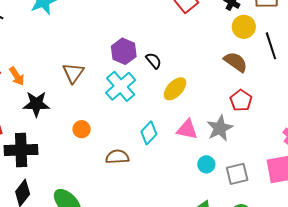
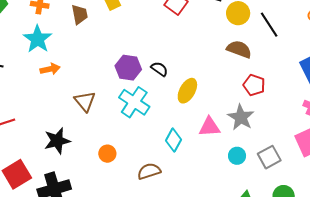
orange arrow: (17, 76) -> (50, 69), moved, turned -54

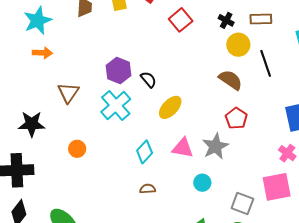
gray square: (269, 157) -> (242, 203), moved, turned 35
brown semicircle: (149, 171) -> (148, 189), moved, size x0.7

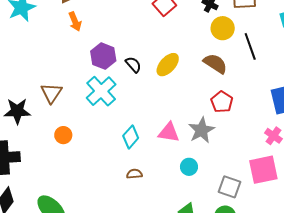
orange arrow: (42, 53) -> (75, 22), moved, turned 66
brown triangle: (68, 93) -> (51, 93), moved
yellow ellipse: (170, 107) -> (168, 65), moved

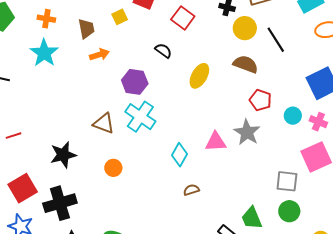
orange arrow: (75, 22) -> (99, 55), turned -72
black semicircle: (133, 65) -> (163, 51), moved
brown triangle: (51, 93) -> (104, 123), moved, turned -30
cyan circle: (189, 167) -> (293, 116), moved

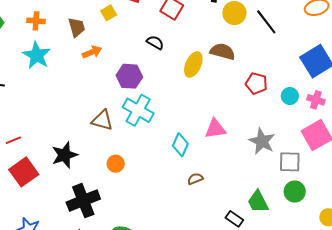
brown semicircle: (246, 64) -> (223, 51), moved
gray star: (247, 132) -> (262, 141), moved
red square: (23, 188) -> (24, 172), moved
black cross: (60, 203) -> (83, 201), moved

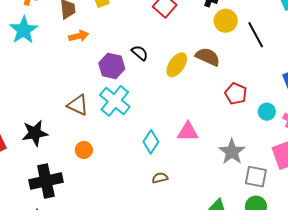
black semicircle: (155, 42) -> (140, 53), moved

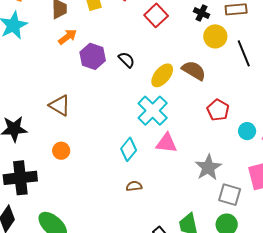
orange arrow: (79, 36) -> (68, 37), turned -30
purple hexagon: (112, 66) -> (93, 56), moved
cyan cross: (115, 101) -> (153, 111), moved

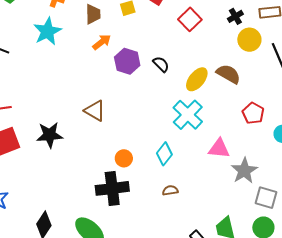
black cross: (202, 13) -> (235, 16), turned 35
pink triangle: (166, 143) -> (219, 148), moved
orange circle: (61, 151) -> (124, 158), moved
black cross: (20, 178) -> (112, 188), moved

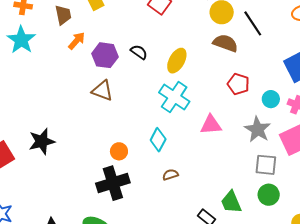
brown semicircle: (228, 74) -> (225, 43), moved
brown triangle: (95, 111) -> (102, 91), moved
gray star: (244, 171) -> (258, 129), moved

